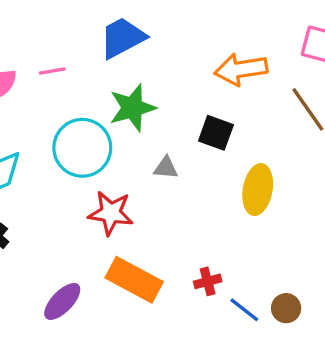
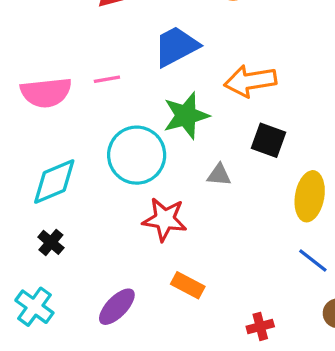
orange arrow: (241, 69) -> (250, 81), moved
orange rectangle: (134, 280) -> (188, 285), size x0.6
red cross: (208, 281) -> (260, 326), moved
blue line: (244, 310) -> (313, 261), moved

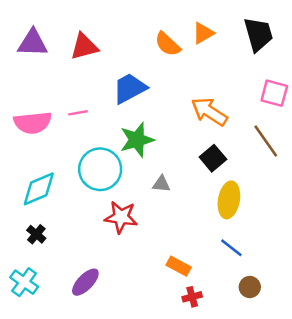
orange arrow: (250, 81) -> (209, 112), moved, turned 42
black square: (268, 140) -> (213, 158), moved, turned 30
orange rectangle: (188, 285) -> (179, 266), moved

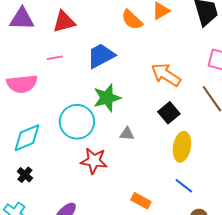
pink line: (78, 113) -> (55, 58), moved

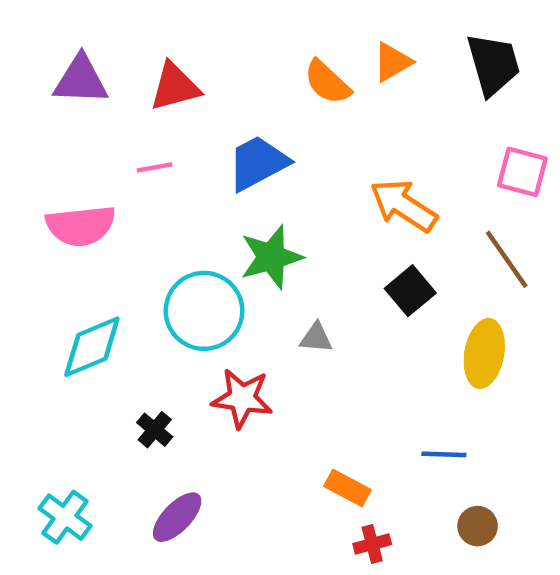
yellow ellipse: (182, 147) -> (484, 353), moved
black cross: (25, 175) -> (155, 430), moved
blue line: (184, 186) -> (444, 454), turned -36

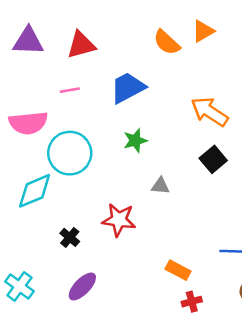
green star: (271, 257) -> (135, 141), size x0.7
cyan circle: (204, 311) -> (70, 153), moved

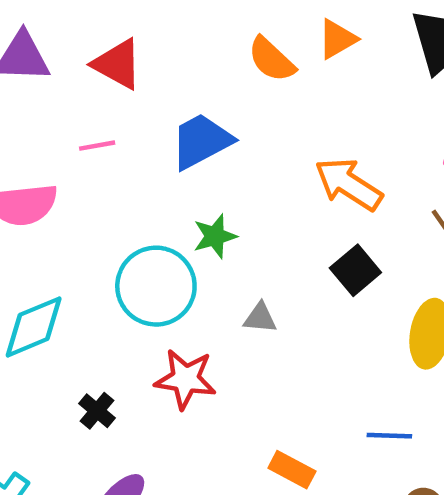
red triangle: (81, 45) -> (117, 64), turned 44
cyan circle: (70, 153) -> (156, 286), moved

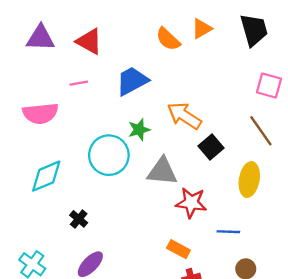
orange arrow: (349, 184) -> (184, 116), moved
gray triangle: (260, 318) -> (162, 171), size x1.8
red star: (185, 379) -> (191, 203), moved

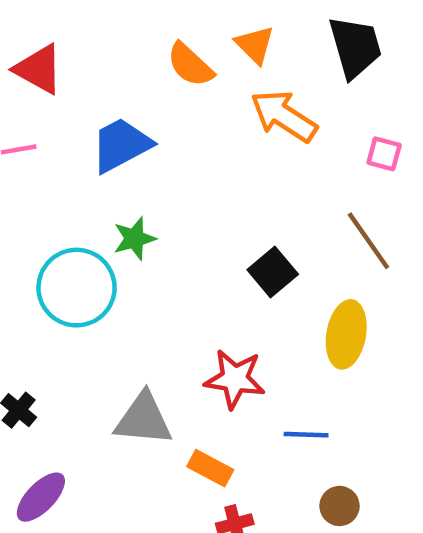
orange triangle: (202, 29) -> (255, 45), turned -45
pink square: (269, 86) -> (384, 154), size x0.7
orange arrow: (184, 116) -> (284, 116), moved
gray triangle: (162, 171) -> (143, 419), moved

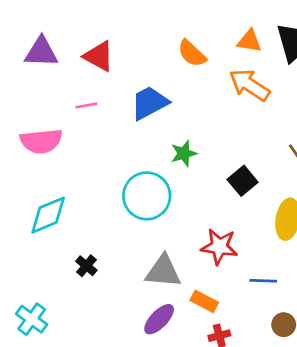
orange triangle: (255, 45) -> (249, 41), moved, turned -36
green star: (134, 239) -> (184, 153), moved
cyan circle: (77, 288) -> (147, 196), moved
purple ellipse: (41, 497) -> (159, 319), moved

